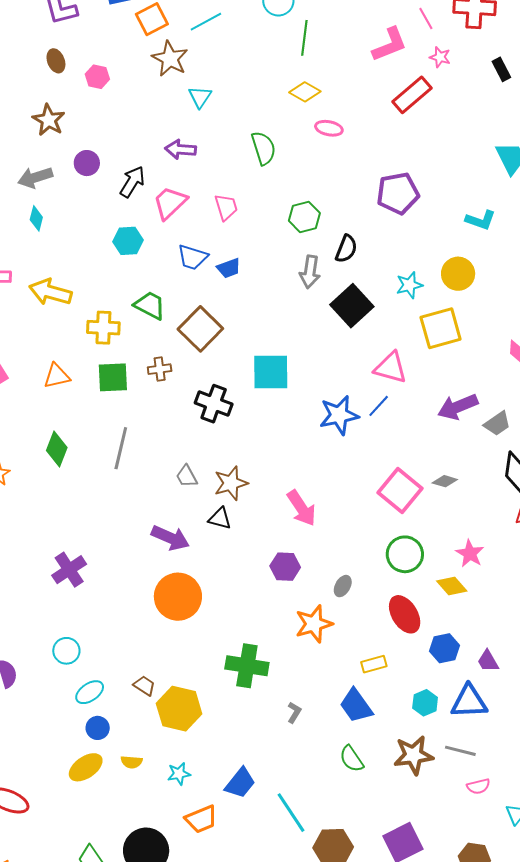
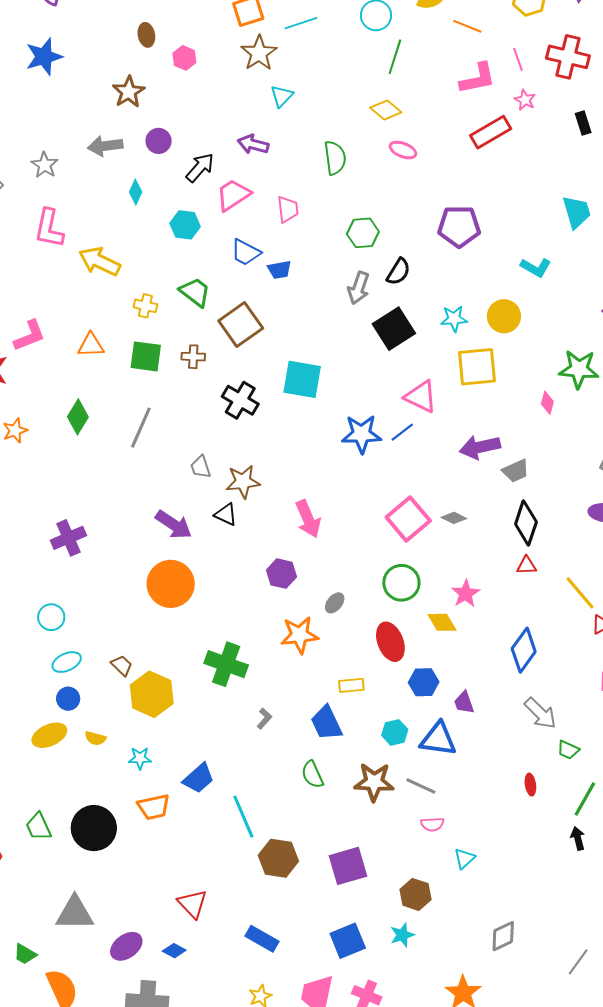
cyan diamond: (36, 218) -> (136, 192), moved
yellow cross: (103, 328) -> (145, 306), size x0.7

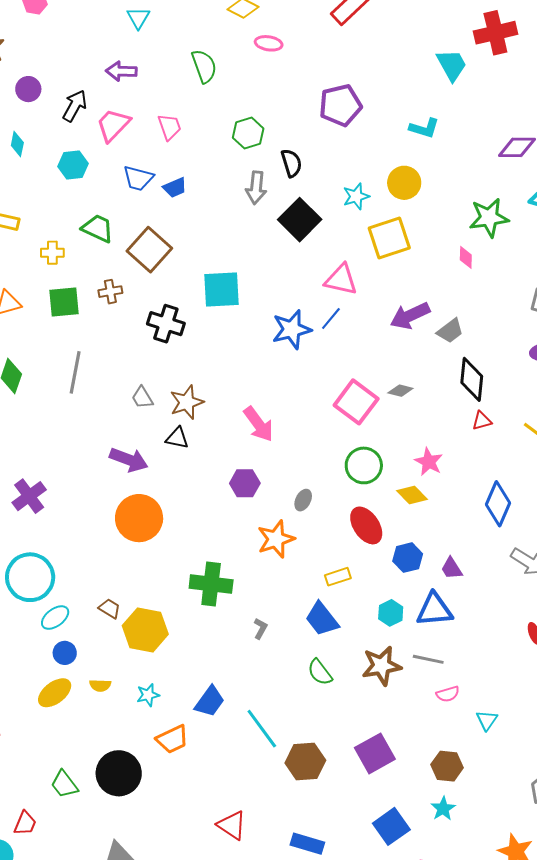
black semicircle: (398, 272) -> (291, 163), turned -36
cyan circle: (51, 617) -> (30, 577), size x1.8

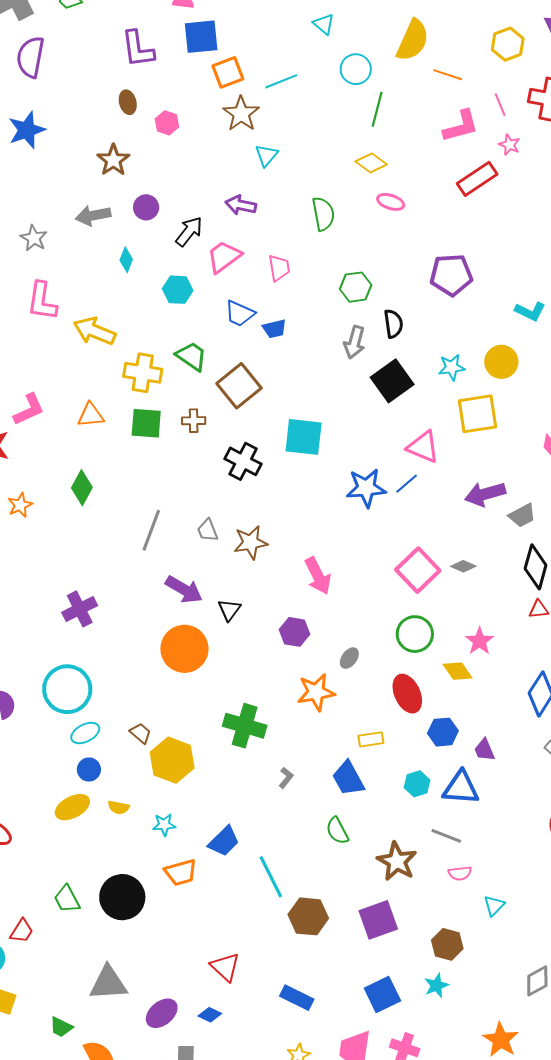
yellow cross: (52, 253) -> (143, 373), size x1.6
gray line: (75, 372) -> (151, 530), moved
black triangle: (177, 438) -> (229, 610), moved, turned 45
brown star: (381, 666) -> (397, 861), moved, turned 30

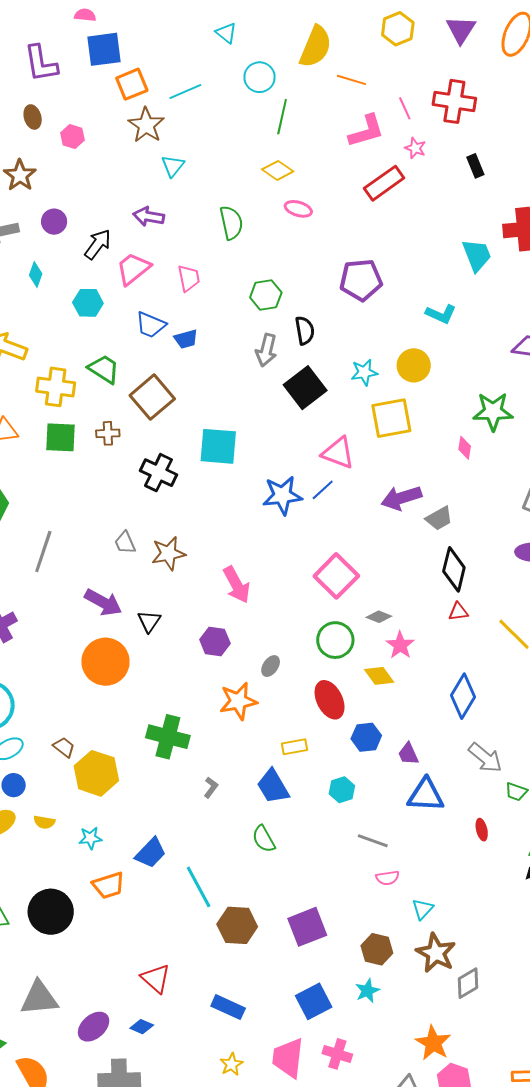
yellow hexagon: (508, 44) -> (398, 29), moved
gray line: (151, 530) -> (43, 552), moved
gray diamond: (463, 566) -> (379, 617), moved
blue triangle: (461, 788) -> (426, 795), moved
brown star: (397, 861) -> (436, 953), moved

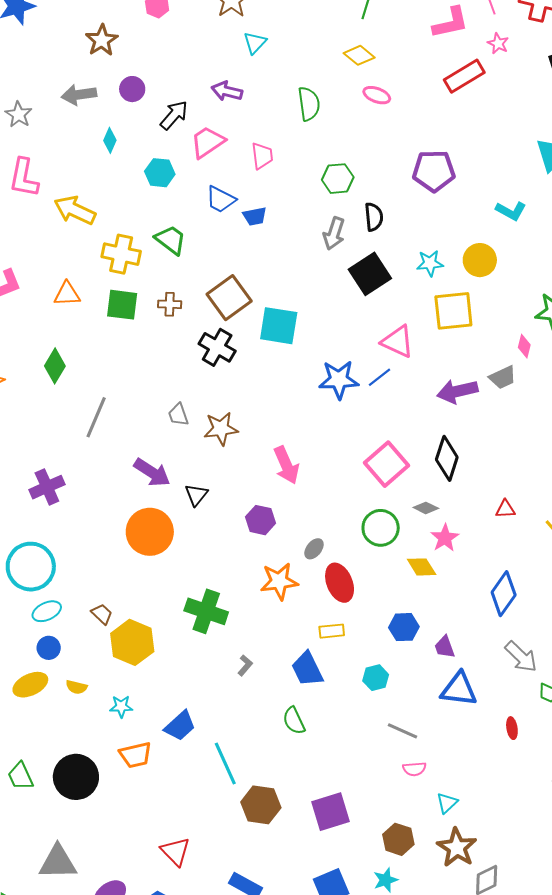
brown square: (152, 397) -> (229, 298), moved
gray trapezoid: (439, 518) -> (503, 377), moved
black diamond: (454, 569) -> (447, 458), moved
red ellipse: (330, 700) -> (340, 583), moved

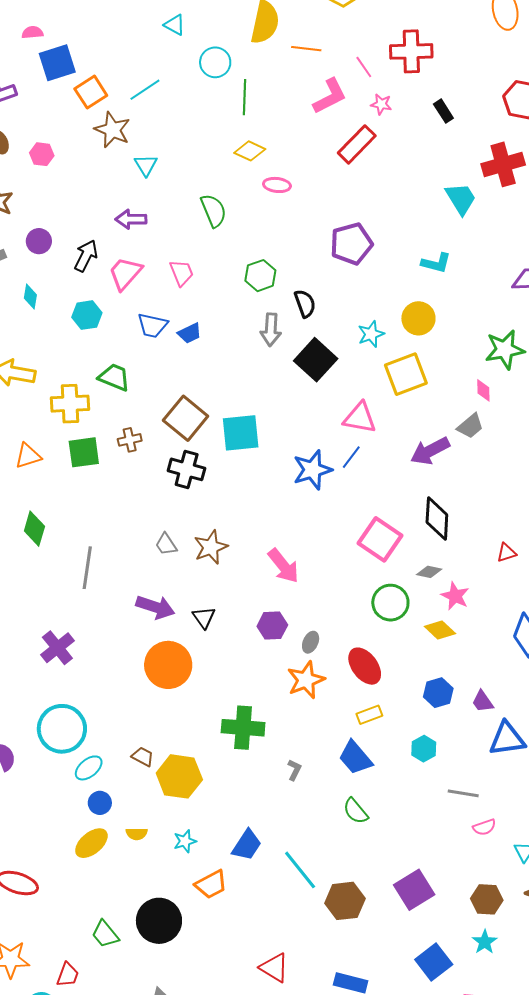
gray ellipse: (314, 549) -> (311, 642), moved

